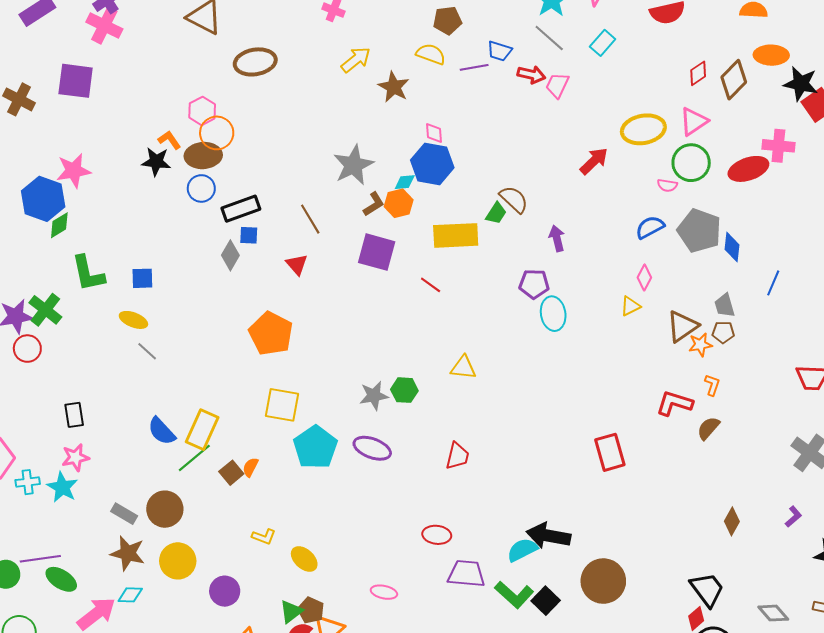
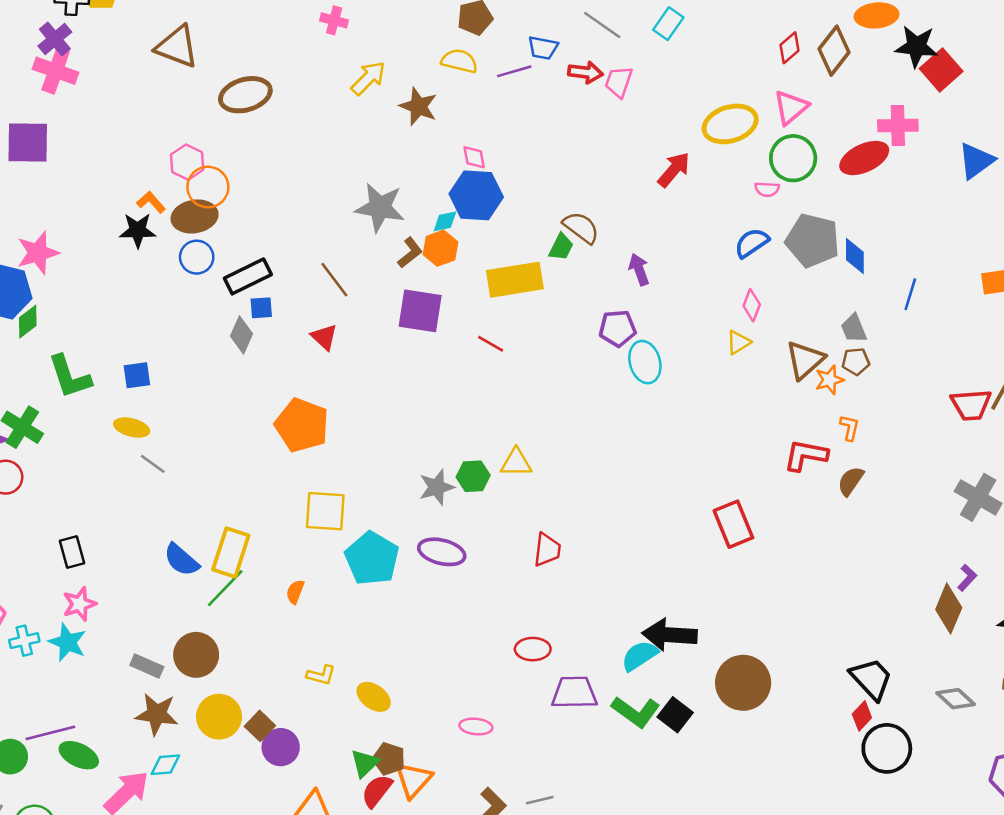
gray star: (353, 165) -> (380, 208), turned -30
yellow triangle: (463, 368) -> (516, 463), moved
brown square: (231, 473) -> (260, 726), moved
brown diamond: (732, 521) -> (949, 609), moved, size x1.4

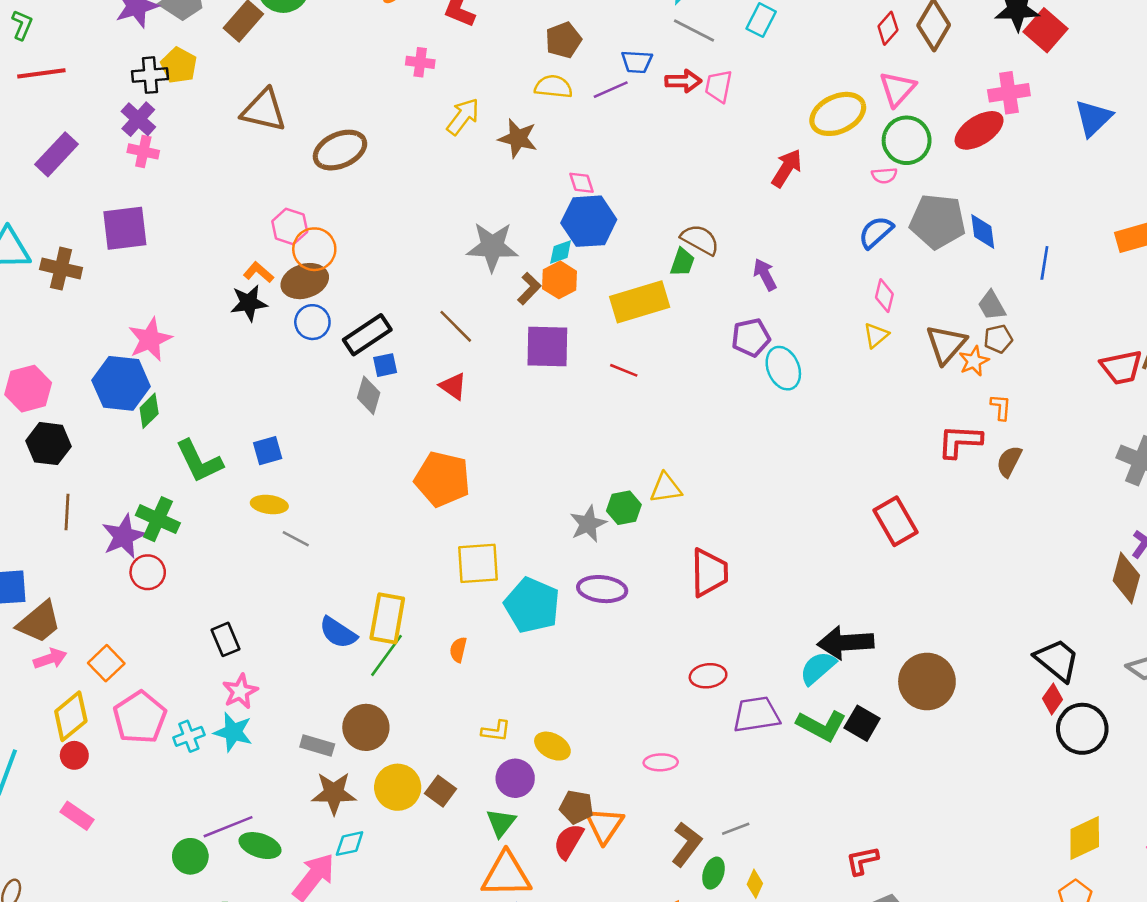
pink cross: (56, 71) -> (143, 151), size x0.7
red trapezoid: (547, 550) -> (709, 572), size x1.4
purple circle: (281, 747) -> (515, 778), moved
green triangle: (365, 763) -> (501, 823), moved

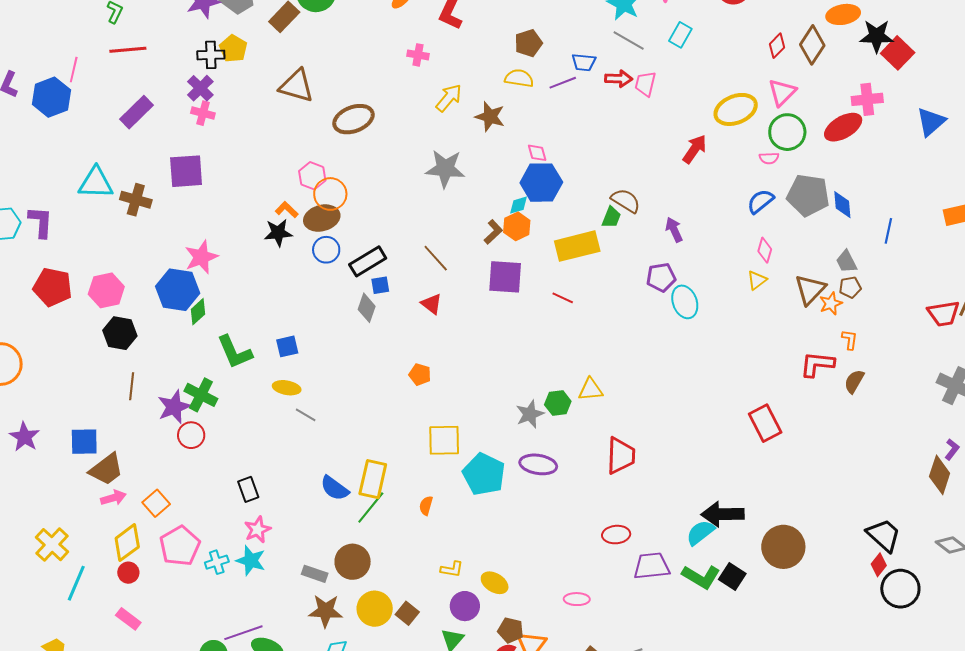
gray star: (492, 247) -> (445, 169), moved
orange pentagon: (442, 479) -> (420, 374), size x0.5

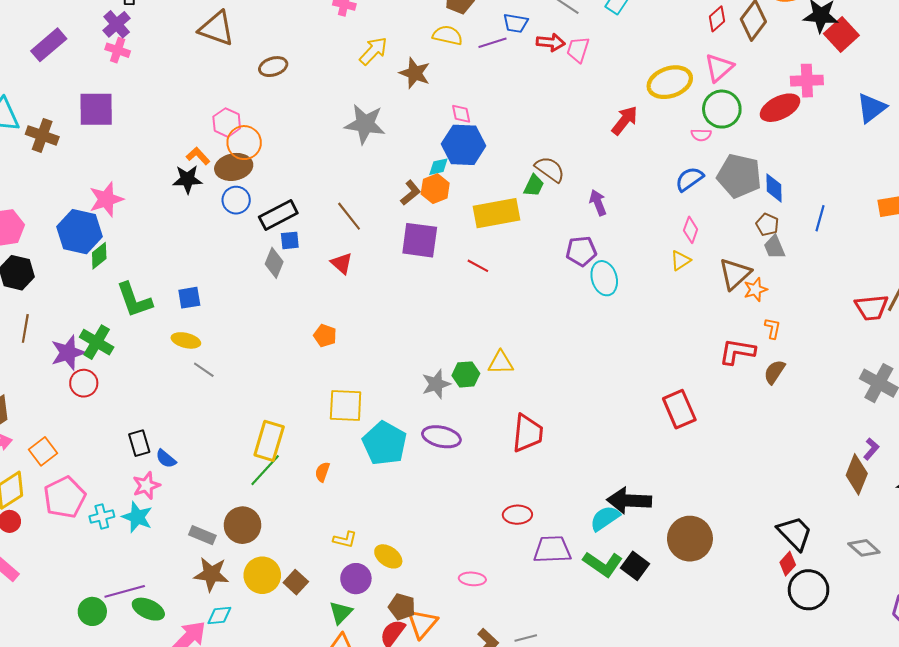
brown ellipse: (353, 119) -> (273, 67), size x0.7
brown pentagon: (850, 287) -> (767, 225), moved, turned 30
blue semicircle: (335, 488) -> (166, 459), moved, size x0.7

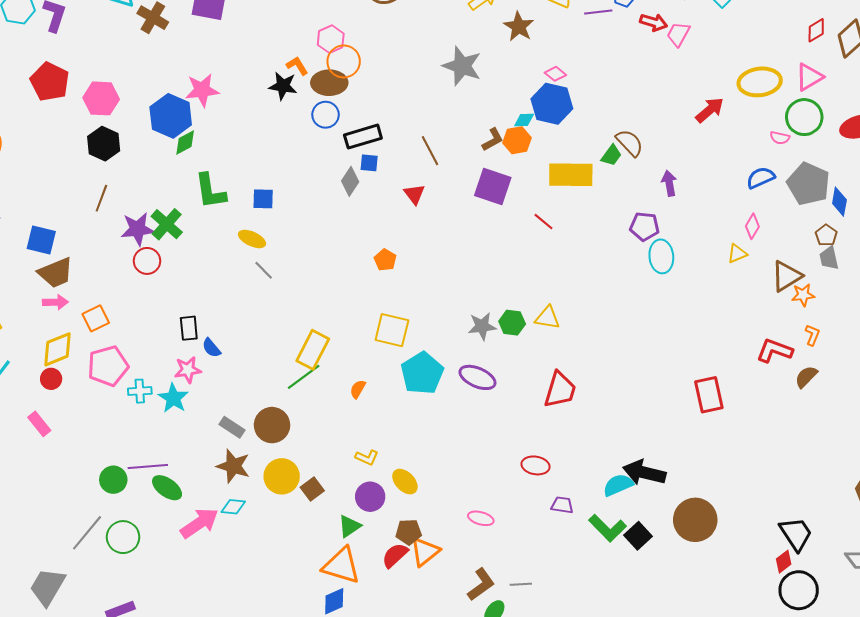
pink diamond: (461, 114) -> (555, 74), turned -50
purple trapezoid: (552, 550) -> (562, 505), size x0.6
brown pentagon: (402, 607) -> (409, 532), turned -30

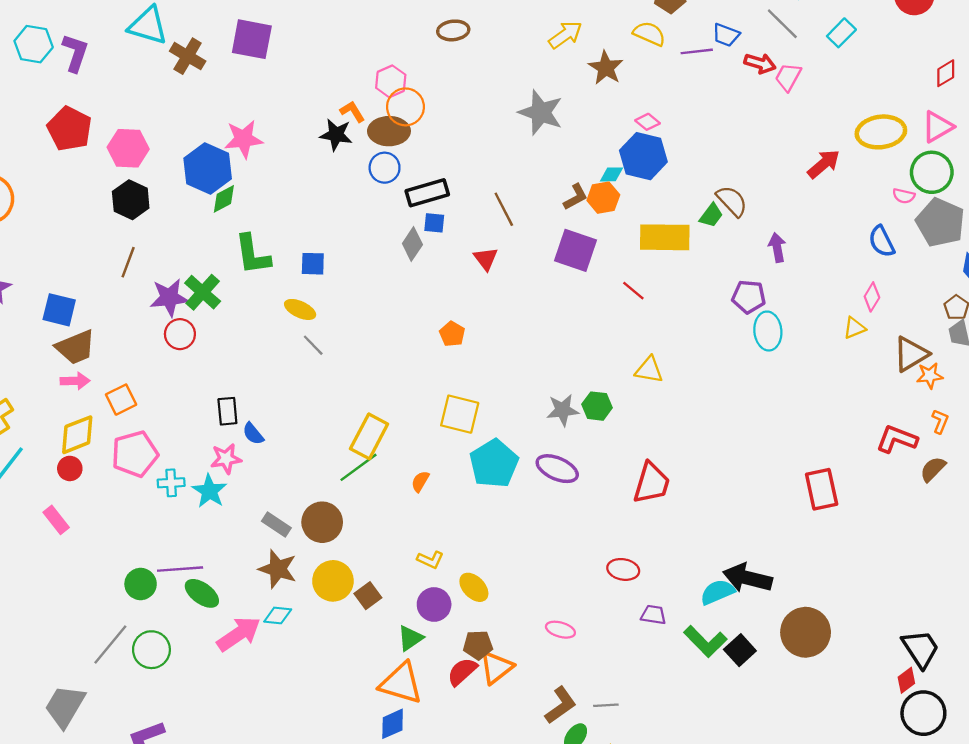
blue semicircle: (761, 178) -> (882, 241), turned -92
gray pentagon: (809, 184) -> (940, 222), moved
yellow triangle: (547, 318) -> (649, 370), moved

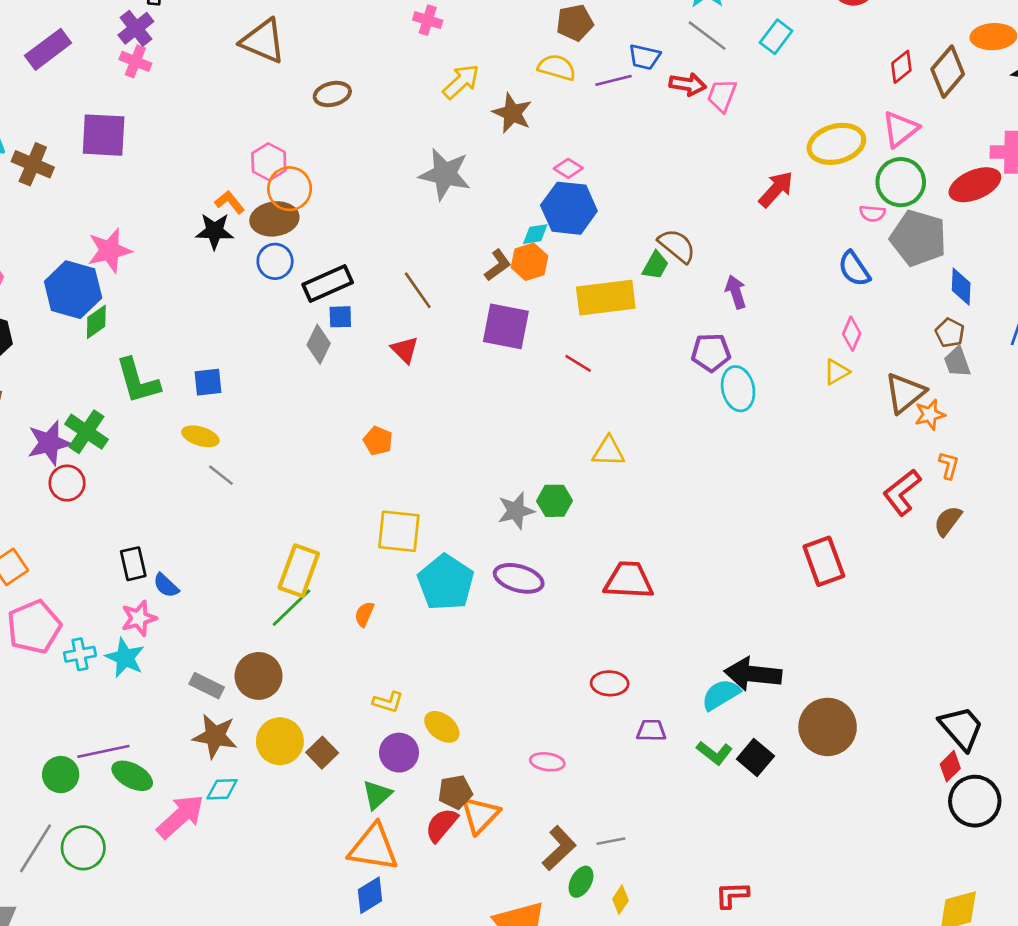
red L-shape: (897, 439) -> (902, 492), turned -51
red trapezoid: (652, 483) -> (629, 580), turned -96
green L-shape: (705, 641) -> (714, 753), size x0.7

